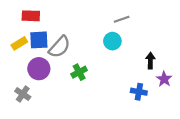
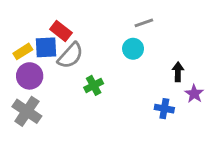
red rectangle: (31, 16) -> (61, 31), moved, turned 36
purple circle: (39, 69) -> (30, 76), moved
gray cross: (23, 94) -> (27, 111), size x1.5

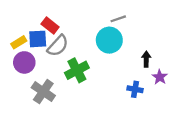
cyan circle: (133, 49) -> (109, 40), size x1.5
green cross: (94, 85) -> (77, 70), size x1.5
gray cross: (27, 111) -> (43, 92), moved

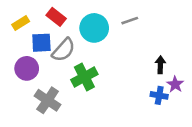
red rectangle: (50, 26) -> (56, 17), moved
cyan circle: (109, 40) -> (94, 28), moved
yellow rectangle: (19, 42) -> (21, 23), moved
blue cross: (135, 89) -> (159, 95), moved

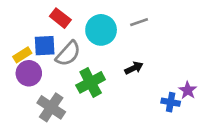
yellow rectangle: (21, 23) -> (22, 55), moved
black arrow: (160, 65) -> (134, 68), moved, turned 63

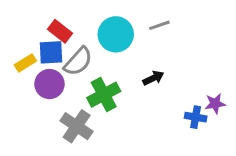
red rectangle: (60, 18) -> (60, 31), moved
purple circle: (29, 73) -> (49, 84), moved
purple star: (188, 90) -> (215, 104), turned 30
gray cross: (51, 107) -> (77, 126), moved

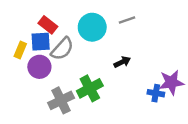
yellow rectangle: (25, 63) -> (20, 50), turned -35
green cross: (104, 95) -> (90, 88), moved
purple star: (215, 104) -> (171, 82), size x1.5
gray cross: (77, 126) -> (61, 100), turned 30

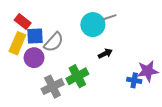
red rectangle: (48, 25) -> (23, 21), moved
cyan circle: (92, 27) -> (93, 25), moved
yellow rectangle: (20, 50) -> (17, 43), size x1.5

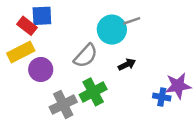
blue square: (35, 36) -> (42, 16), moved
gray semicircle: (54, 42) -> (86, 56), moved
yellow rectangle: (17, 43) -> (21, 52), turned 40

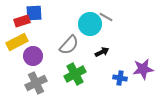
gray line: (132, 21) -> (106, 17), turned 48
red rectangle: (27, 26) -> (22, 21), turned -56
blue cross: (162, 97) -> (120, 78), moved
gray cross: (63, 104) -> (36, 83), moved

